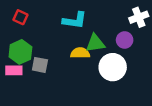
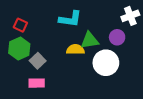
red square: (20, 17) -> (20, 25), moved
gray square: (40, 65) -> (38, 61), turned 35
pink rectangle: (14, 70) -> (37, 83), moved

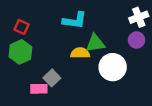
purple circle: (117, 37) -> (137, 40), moved
gray square: (38, 61) -> (52, 78), moved

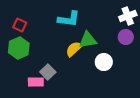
yellow semicircle: (80, 53) -> (74, 49), turned -42
white circle: (113, 67) -> (104, 62), size x0.7

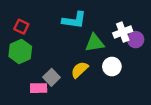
white cross: (128, 16) -> (123, 32), moved
yellow semicircle: (74, 49) -> (80, 70), moved

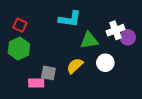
gray square: (52, 77) -> (48, 73), turned -35

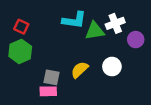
white cross: (116, 30) -> (115, 23), moved
green triangle: (89, 40) -> (95, 31), moved
pink rectangle: (36, 83) -> (48, 91), moved

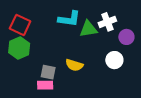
red square: (21, 27) -> (20, 25), size x1.5
white circle: (112, 67) -> (114, 60), moved
yellow semicircle: (80, 70) -> (74, 65), turned -120

